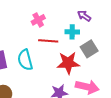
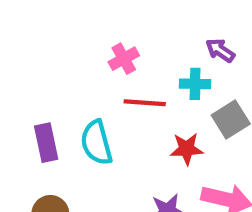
red star: (68, 63) -> (187, 149), size x0.7

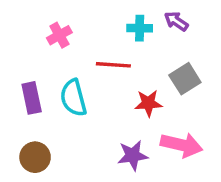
pink cross: (124, 59) -> (59, 35), moved
cyan cross: (195, 84) -> (140, 28), moved

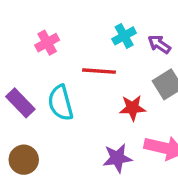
purple arrow: (176, 21) -> (159, 44), moved
cyan cross: (140, 28) -> (124, 36), turned -30
purple rectangle: (32, 98) -> (20, 103), turned -32

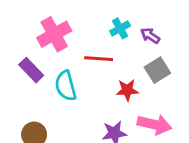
pink cross: (47, 43) -> (54, 34), size x1.6
purple rectangle: (20, 103) -> (31, 70), moved

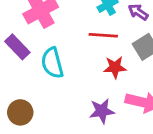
red line: (99, 59) -> (103, 35), moved

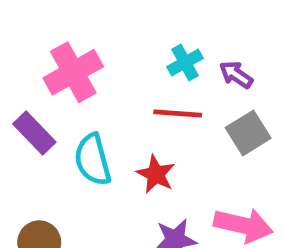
red star: (115, 67) -> (156, 174), moved, turned 30

